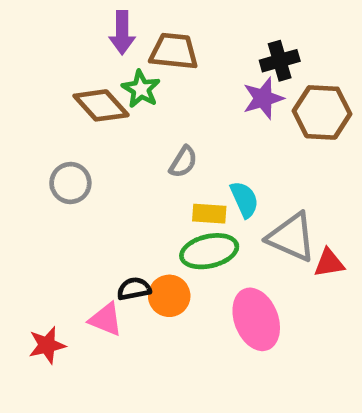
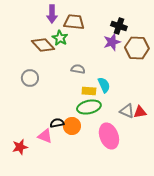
black cross: (280, 61) -> (119, 26), turned 35
gray semicircle: (183, 162) -> (78, 69), turned -112
gray triangle: (291, 237) -> (127, 111), moved, size x0.7

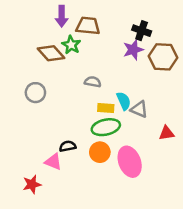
gray triangle: (127, 111) -> (139, 109), moved
orange circle: (72, 126) -> (100, 152), moved
red star: (20, 147) -> (32, 184), moved

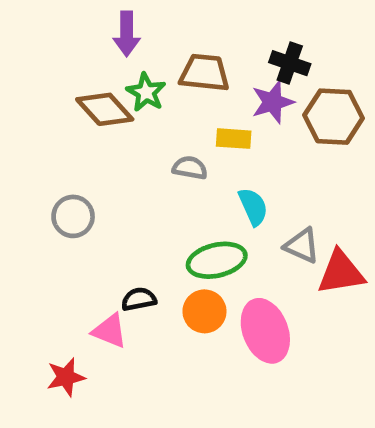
brown trapezoid: (88, 26) -> (204, 73), moved
gray circle: (35, 93) -> (73, 216), moved
yellow rectangle: (106, 108) -> (234, 139), moved
gray triangle: (139, 109) -> (302, 246), moved
red triangle: (167, 133) -> (341, 272), size x1.5

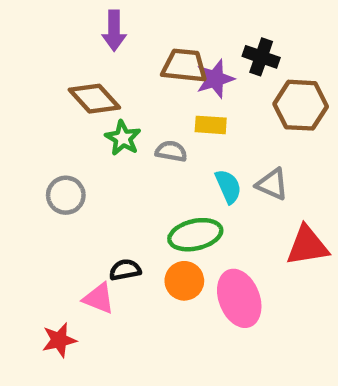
green star: (146, 92) -> (123, 138), moved
purple star: (273, 102) -> (215, 79), moved
gray triangle: (302, 246) -> (272, 184), moved

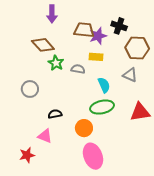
gray triangle: (272, 184) -> (130, 75), moved
green ellipse: (195, 235) -> (102, 107), moved
black semicircle: (125, 270) -> (55, 114), moved
pink ellipse: (239, 298) -> (93, 156), moved

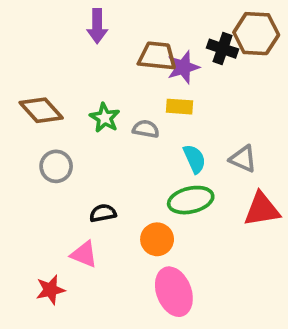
brown diamond: (43, 45) -> (41, 110), moved
brown hexagon: (137, 48) -> (256, 34), moved
gray triangle: (130, 75) -> (243, 159), moved

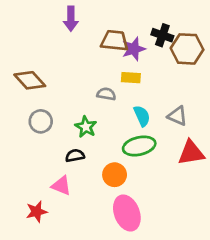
brown hexagon: (256, 34) -> (187, 49), moved
green star: (105, 118) -> (86, 127), moved

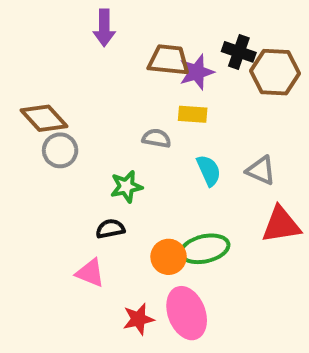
gray circle: (41, 121) -> (60, 150), moved
green star: (86, 127) -> (126, 187), turned 30
green ellipse: (139, 146) -> (205, 249), moved
red star: (37, 212) -> (138, 319), moved

